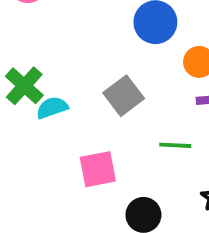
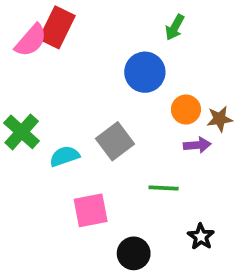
cyan semicircle: (52, 108) -> (65, 156), moved

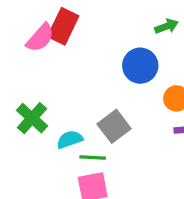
green arrow: (175, 27) -> (167, 26), turned -140
green line: (164, 188) -> (93, 157), moved

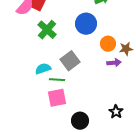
green cross: (32, 118) -> (47, 30), moved

